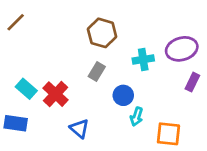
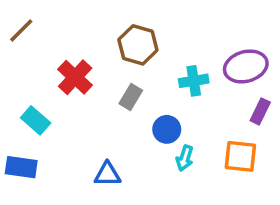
red cross: (56, 94) -> (75, 77), moved
blue triangle: (79, 129) -> (107, 174), turned -42
orange square: (168, 134) -> (240, 156), moved

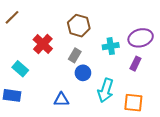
purple rectangle: (260, 111) -> (135, 64), moved
blue circle: (167, 129) -> (83, 73), moved
orange square: (240, 156) -> (133, 103), moved
cyan arrow: (185, 158) -> (106, 90), size x1.6

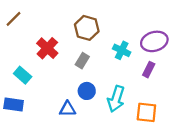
cyan cross: (111, 46) -> (122, 50), turned 35
blue circle: (83, 73) -> (87, 91), moved

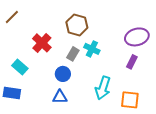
cyan cross: (122, 50) -> (92, 49), moved
blue circle: (87, 91) -> (63, 74), moved

